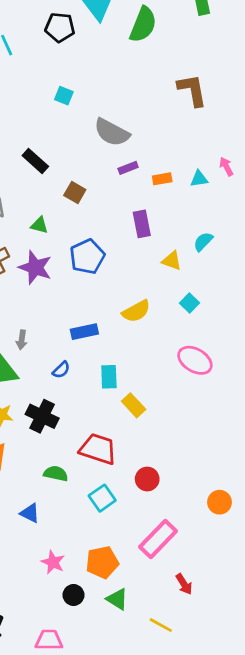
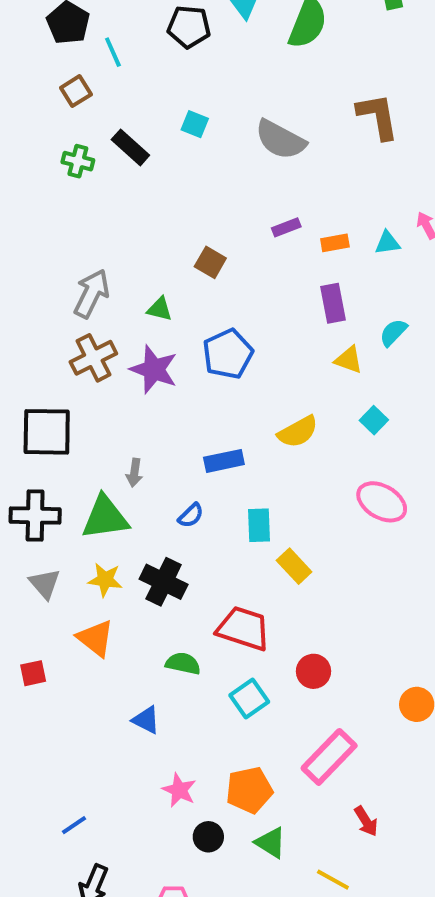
gray semicircle: (112, 132) -> (280, 140), moved
black rectangle: (35, 161) -> (130, 147), moved
purple rectangle: (142, 224) -> (333, 303), moved

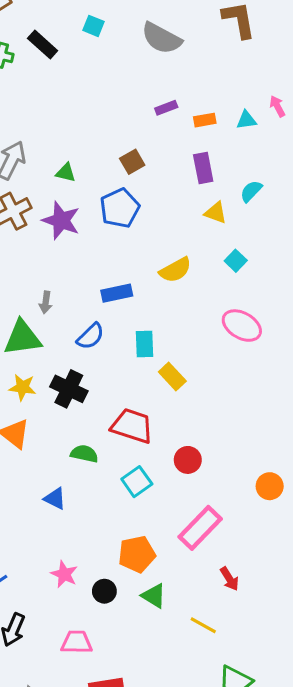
brown square: (210, 262) -> (132, 162), moved, turned 30
blue semicircle: (191, 516) -> (90, 336), size x1.4
pink star: (179, 790) -> (64, 574), moved

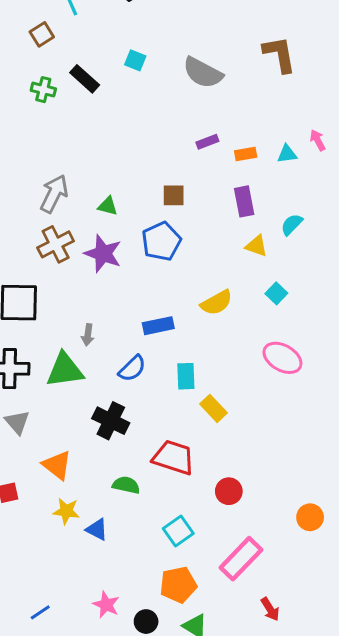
brown square: (132, 162) -> (174, 195), turned 30
yellow star: (22, 387) -> (66, 511), moved
cyan square: (137, 482) -> (178, 531), moved

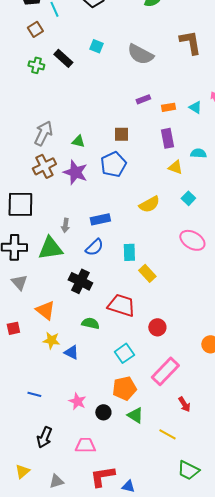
cyan triangle: (287, 154) -> (195, 107), turned 40
cyan semicircle: (292, 224) -> (198, 153), turned 49
blue rectangle: (158, 326) -> (100, 219), moved
blue line: (40, 612) -> (34, 394), moved, turned 48

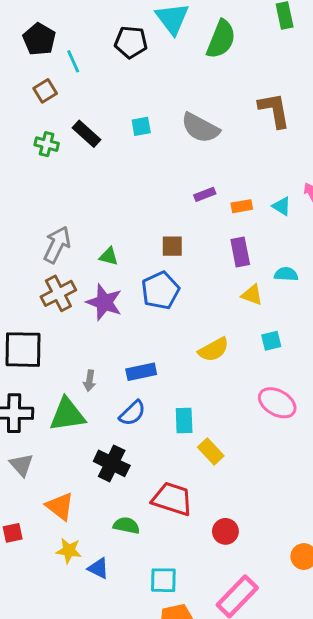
cyan square: (96, 46) -> (141, 126), moved, turned -32
cyan square: (188, 198) -> (271, 341), turned 32
cyan square: (124, 353) -> (163, 580), moved, turned 36

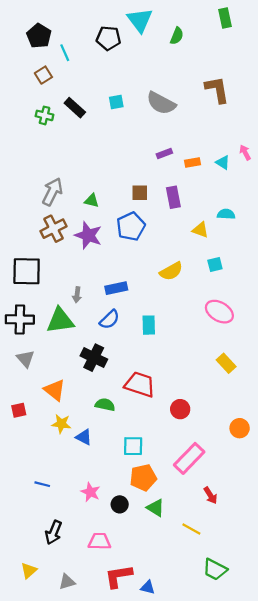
green semicircle: (221, 39) -> (177, 36), size x0.6
purple rectangle: (240, 252) -> (173, 197), moved
yellow rectangle: (211, 452) -> (226, 363), moved

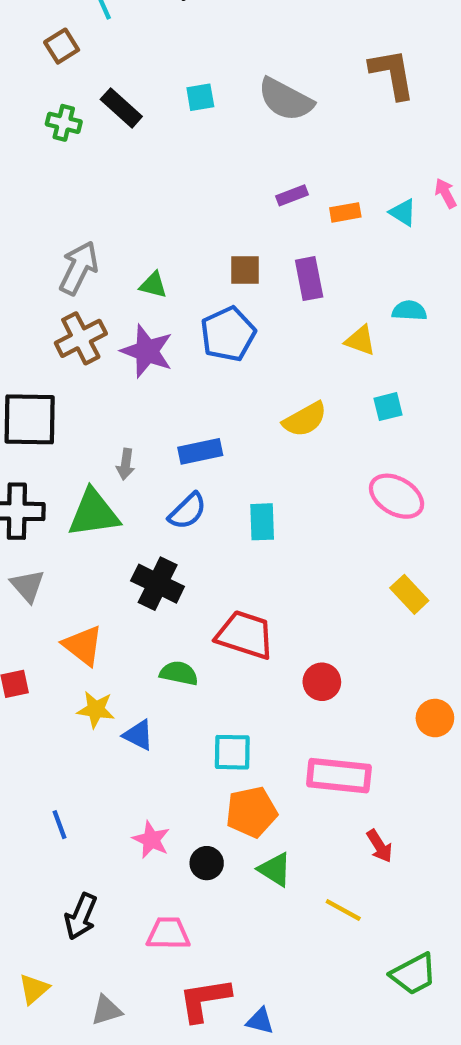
pink rectangle: (189, 458) -> (339, 776), turned 52
blue line: (42, 484) -> (59, 825), turned 56
green trapezoid: (215, 569) -> (414, 974), moved, turned -55

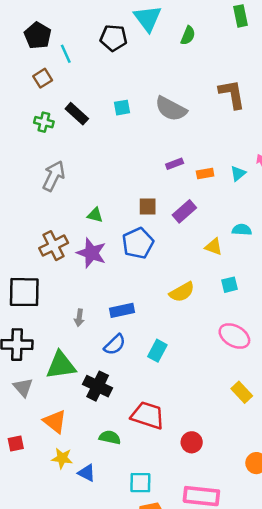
cyan triangle: (403, 212) -> (238, 174), turned 49
gray arrow: (79, 268) -> (54, 176), moved
purple rectangle: (309, 279) -> (184, 211), turned 60
green triangle: (94, 513) -> (61, 365), moved
cyan rectangle: (262, 522) -> (157, 351), turned 30

